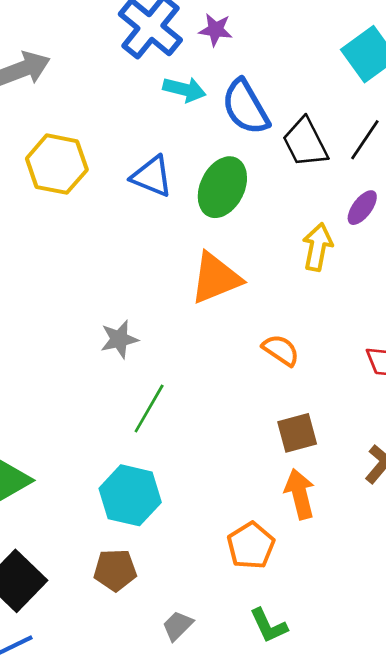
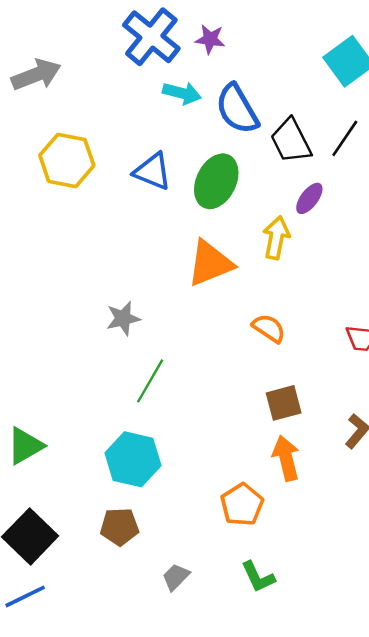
purple ellipse: (362, 208) -> (309, 198), moved
yellow arrow: (317, 247) -> (276, 238), moved

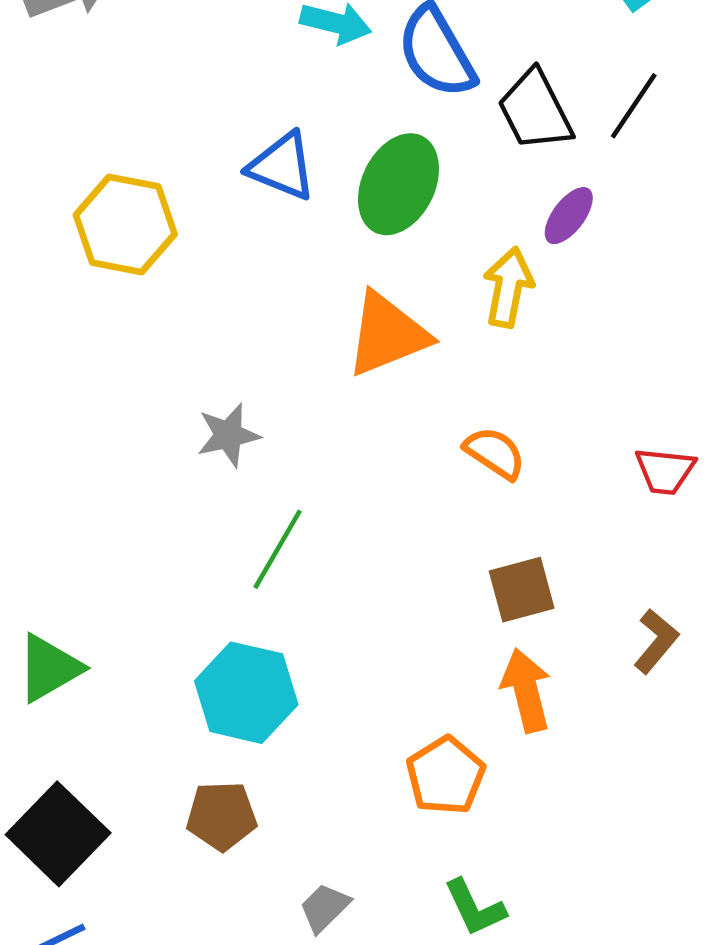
yellow hexagon: (67, 160) -> (125, 225), moved

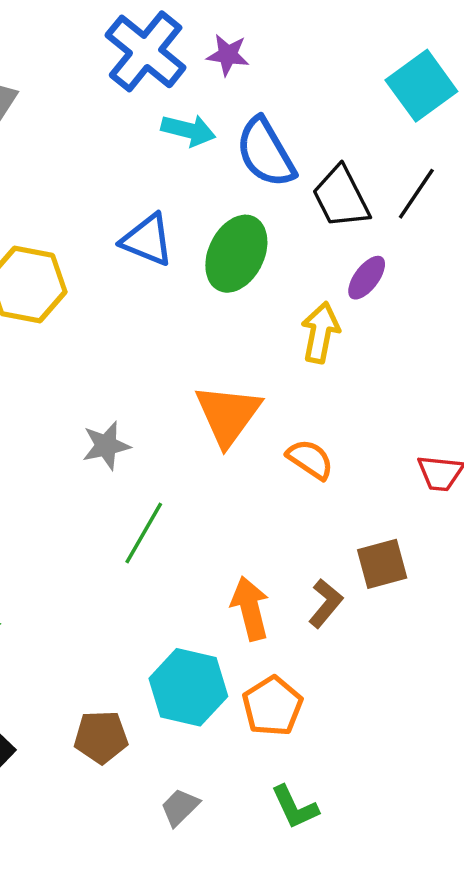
orange triangle: (387, 334) -> (228, 415), moved, turned -32
brown square: (522, 590) -> (382, 564), moved
brown L-shape: (656, 641) -> (326, 603), moved
orange arrow: (526, 690) -> (250, 608), moved
cyan hexagon: (246, 693) -> (188, 687), moved

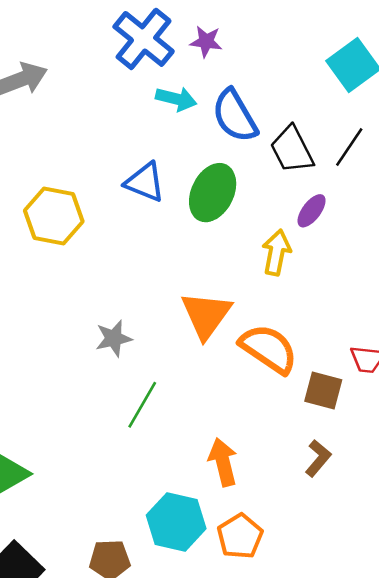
orange semicircle: (310, 459) -> (269, 349), size x1.6
brown square: (382, 564) -> (323, 390), moved, turned 30
brown L-shape: (326, 603) -> (318, 458), moved

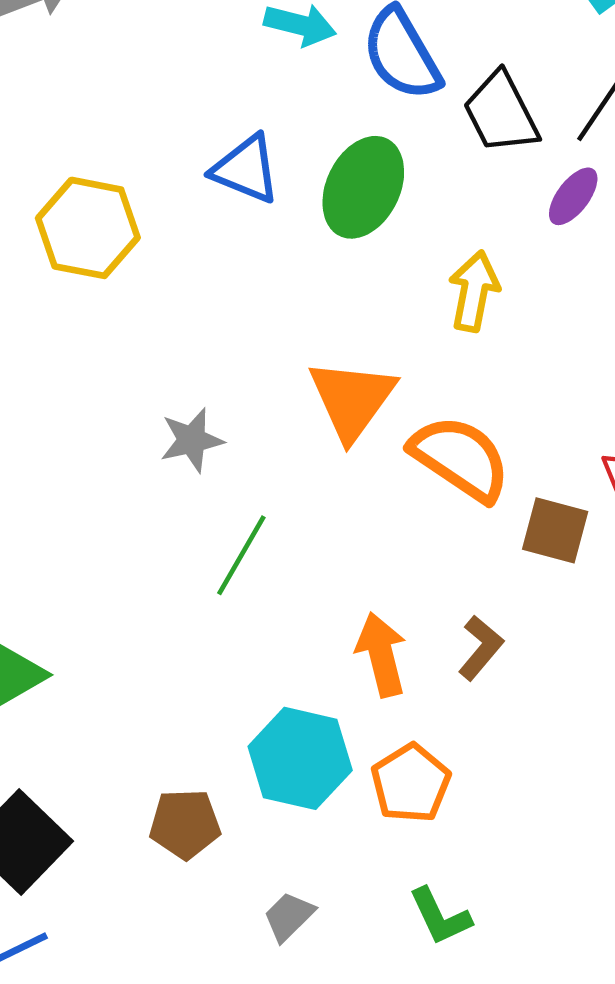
purple ellipse: (312, 211) -> (573, 196), moved
brown L-shape: (318, 458) -> (481, 648), moved

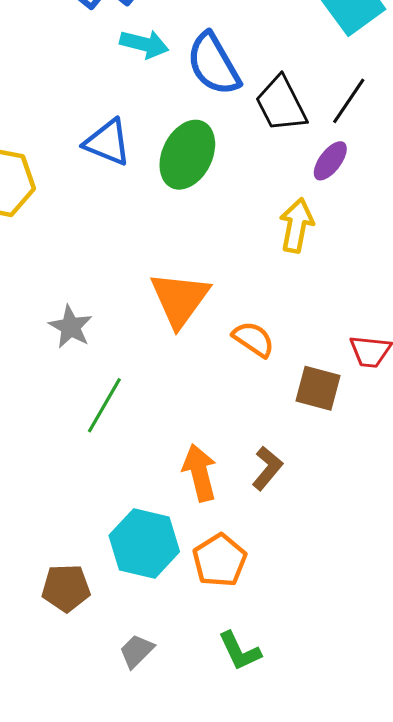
yellow arrow: (474, 291) -> (296, 225), moved
gray star: (192, 440) -> (71, 327), turned -30
orange semicircle: (460, 458) -> (253, 339), size x0.6

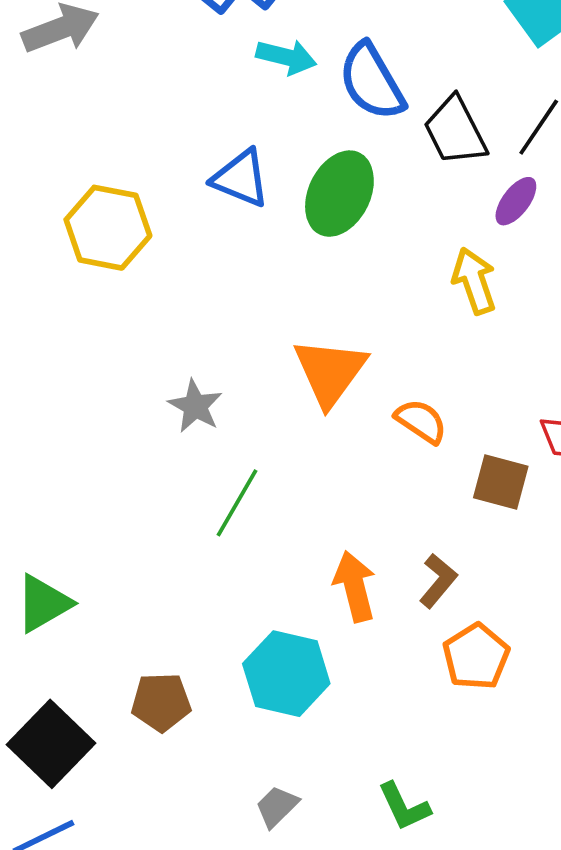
yellow arrow: (296, 225) -> (474, 281), turned -30
orange pentagon: (220, 560) -> (476, 657), moved
brown pentagon: (66, 588) -> (161, 702), moved

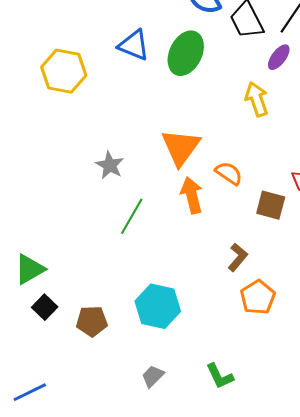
orange arrow: (355, 586) -> (192, 195), moved
black square: (51, 744) -> (45, 307), moved, size x0.6

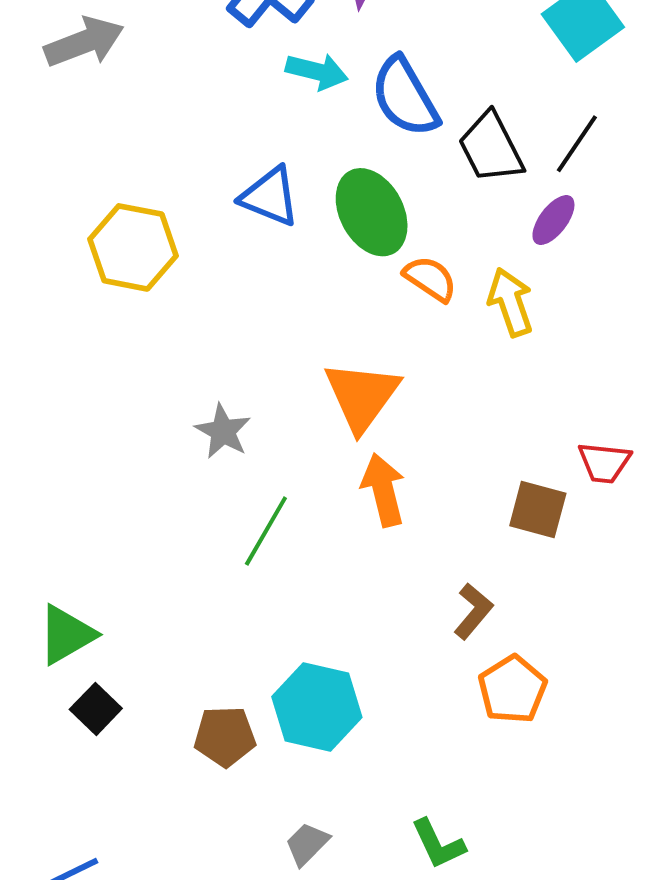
green ellipse: (186, 53) -> (372, 212), turned -54
orange semicircle: (229, 173) -> (430, 279), moved
brown pentagon: (92, 321) -> (225, 736), moved

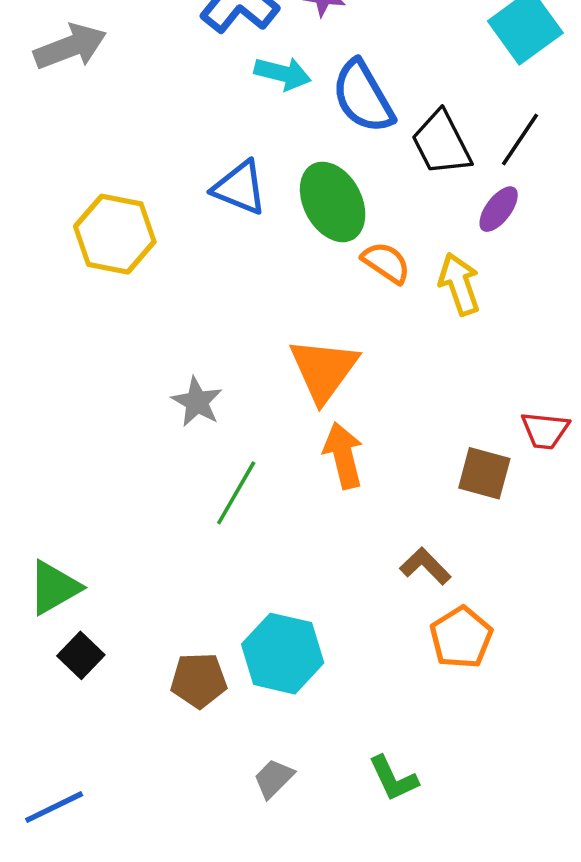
brown L-shape: (473, 611) -> (425, 566), turned -84

